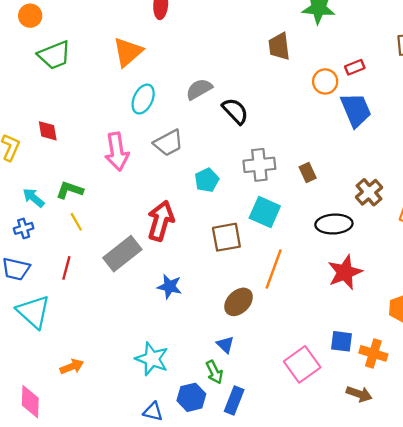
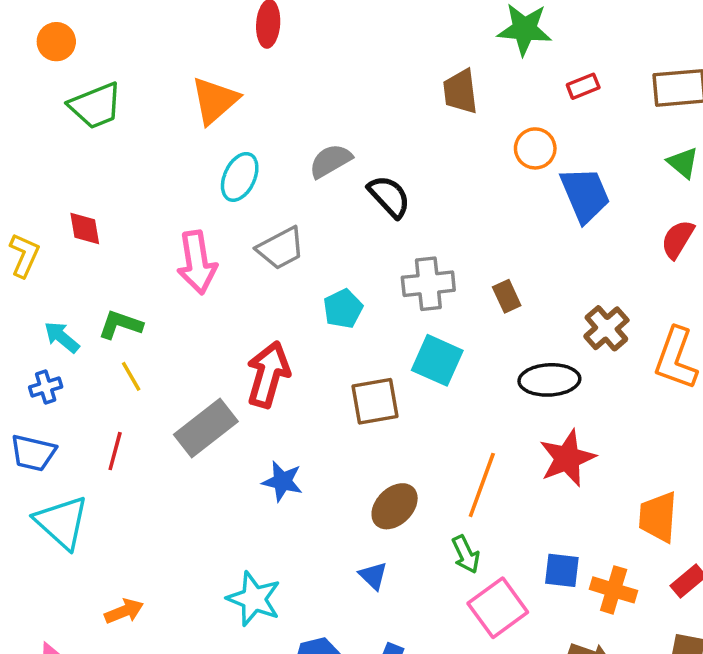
red rectangle: (355, 67) -> (583, 86), moved
orange line: (274, 269) -> (482, 485), moved
green arrow: (214, 372) -> (466, 554), moved

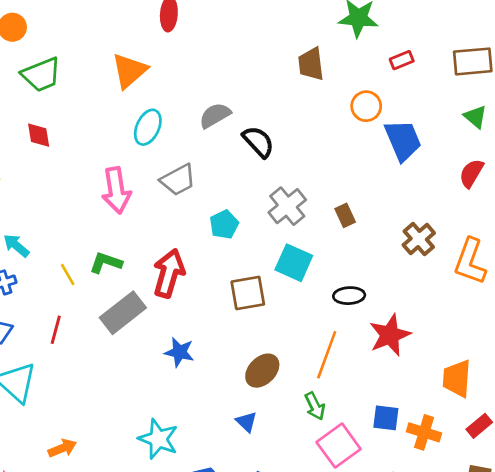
red diamond: (85, 229) -> (39, 135), moved
gray cross: (428, 284) -> (287, 206), turned -33
green L-shape: (120, 325) -> (106, 263), moved
black ellipse: (549, 380) -> (349, 296), moved, size x0.7

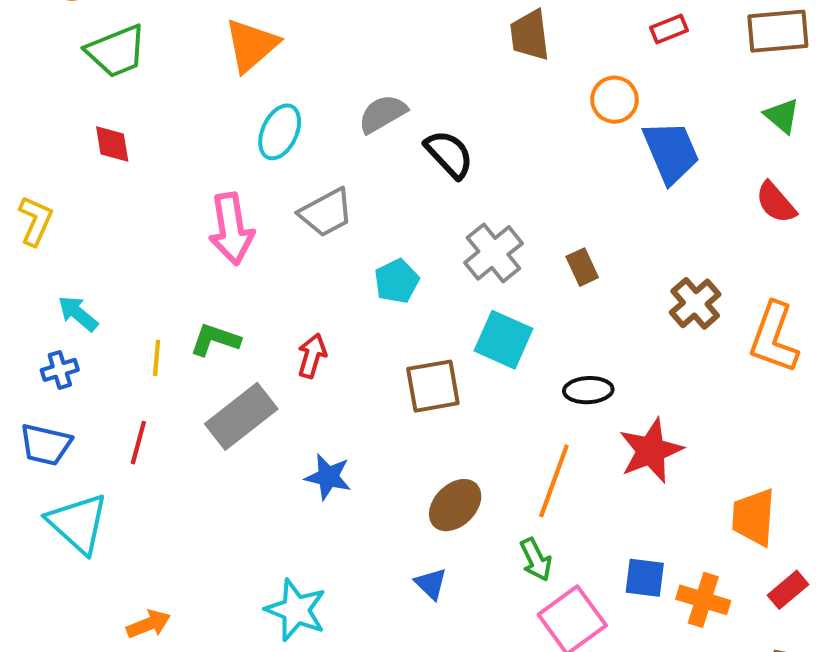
red semicircle: (471, 173) -> (776, 203), turned -72
red arrow: (169, 273) -> (312, 356), size x0.6
yellow line: (68, 275) -> (157, 358), turned 35

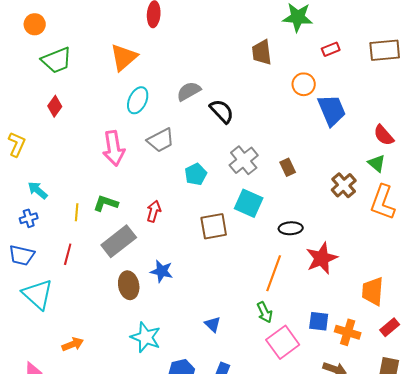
green triangle: (782, 116) -> (377, 163), moved
red diamond: (112, 144) -> (55, 106), turned 45
brown ellipse: (455, 505) -> (129, 285), moved, turned -56

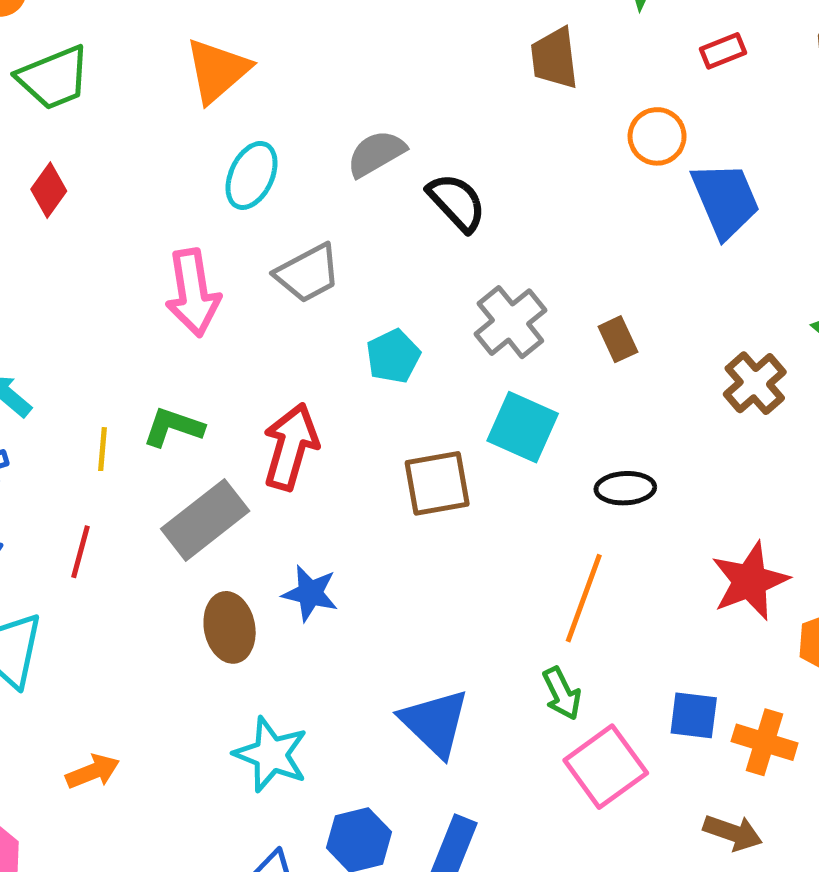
red arrow: (154, 211) -> (291, 447), size x1.6
red star: (322, 258) -> (750, 581), moved
blue triangle: (213, 324) -> (435, 723), size x1.8

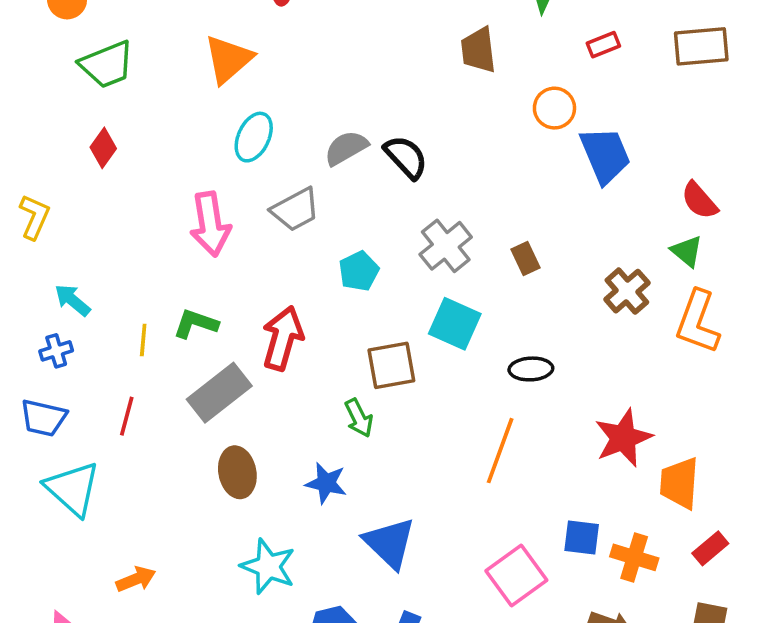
gray semicircle: (376, 153) -> (346, 148), moved
blue star: (310, 593) -> (326, 483), moved
green arrow: (562, 693) -> (359, 418), moved

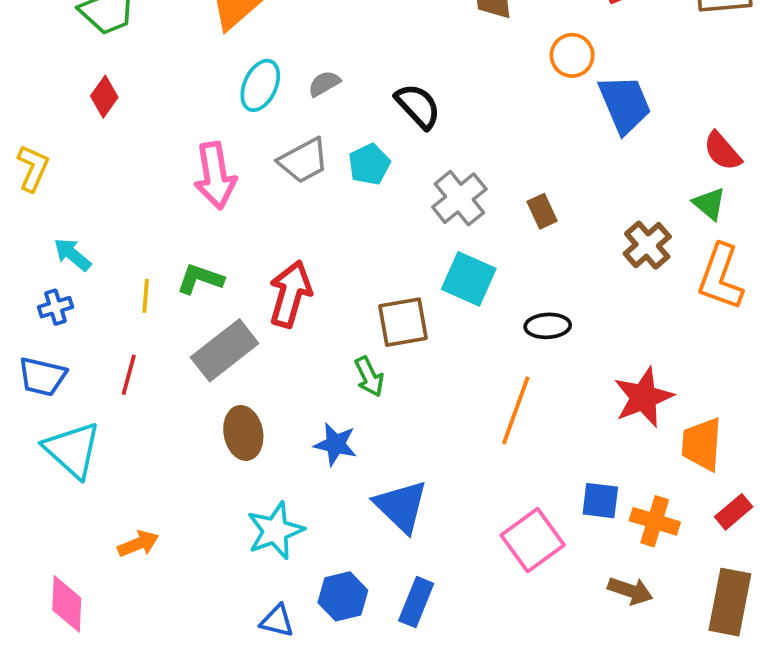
gray semicircle: (346, 148) -> (324, 84), moved, size x0.7
cyan pentagon: (359, 271) -> (369, 164), moved
cyan star: (268, 566) -> (275, 531), turned 30

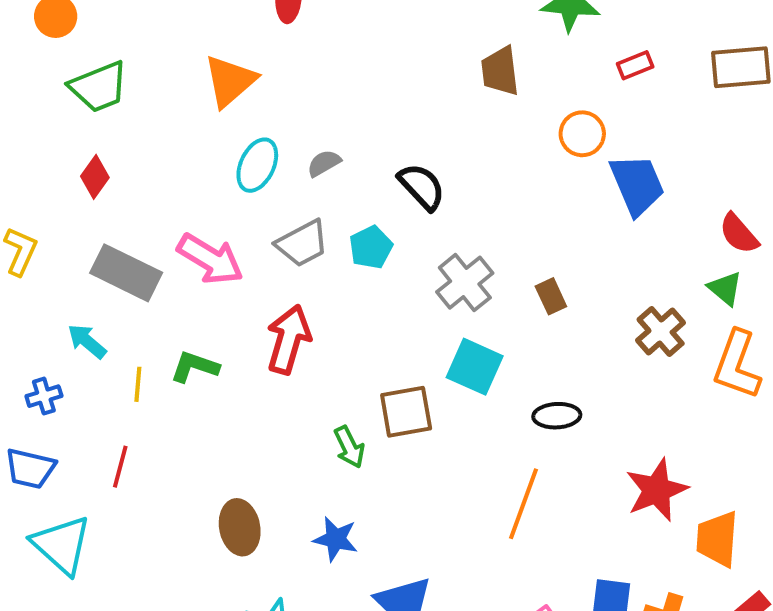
pink arrow: (215, 176) -> (210, 259), turned -50
cyan arrow: (72, 254) -> (87, 341), moved
red arrow: (290, 294) -> (289, 339), moved
gray rectangle: (225, 350) -> (126, 273), moved, turned 64
green arrow: (369, 377) -> (349, 447), moved

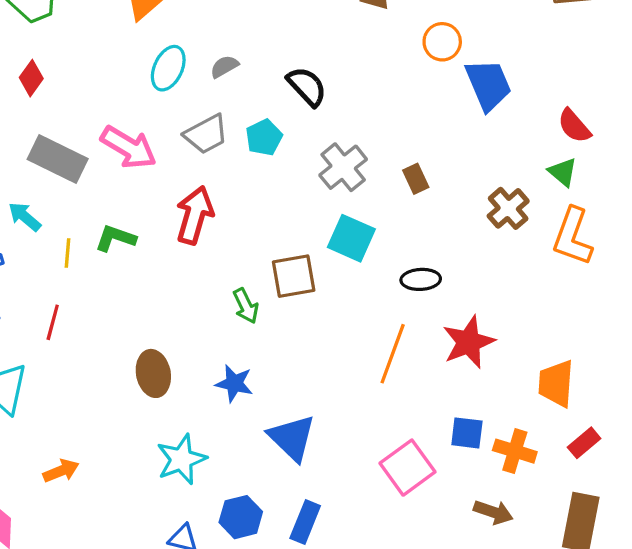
red star: (657, 490) -> (469, 342), moved

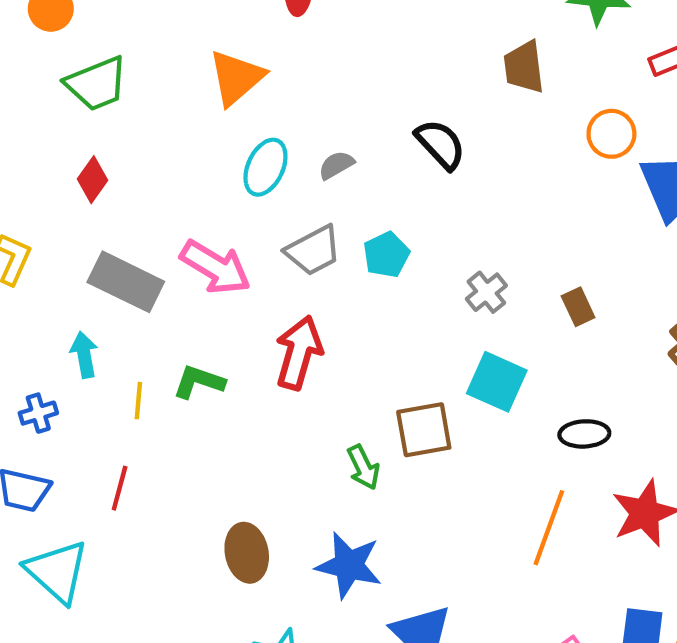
black semicircle: (307, 86) -> (441, 144), moved
gray cross: (343, 167) -> (486, 292), size x0.7
cyan arrow: (25, 217) -> (84, 355), turned 40
blue star: (234, 383) -> (349, 565), size x1.4

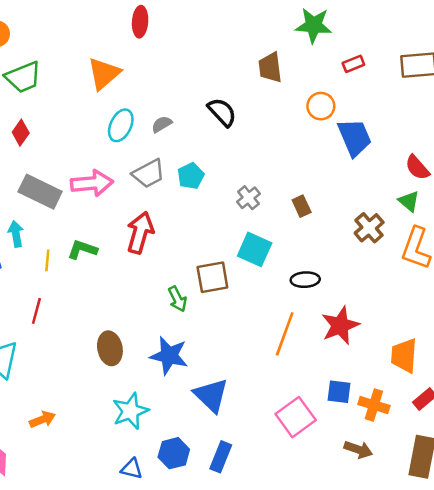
pink arrow: (215, 267) -> (92, 183), turned -36

